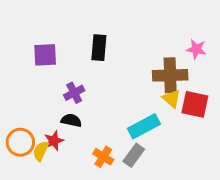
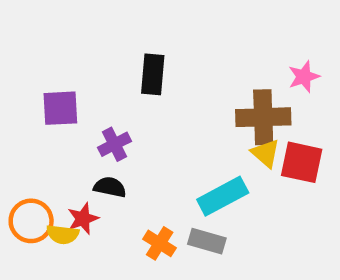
pink star: (196, 49) -> (304, 77), turned -30
purple square: (45, 55) -> (60, 108), moved
yellow semicircle: (41, 151) -> (63, 234), turned -108
gray rectangle: (134, 155) -> (207, 241), turned 70

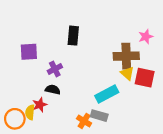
orange circle: (31, 221) -> (15, 119), moved
yellow semicircle: (63, 234) -> (30, 112), turned 88
orange cross: (160, 243) -> (84, 121), moved

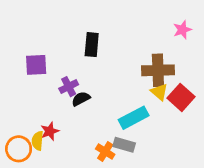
pink star: (146, 37) -> (182, 30), moved
red square: (145, 78) -> (181, 97), turned 30
black semicircle: (53, 90) -> (81, 99), moved, turned -40

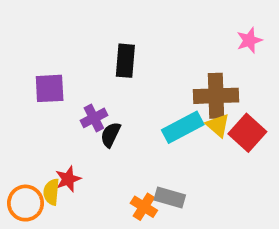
black semicircle: (81, 99) -> (111, 135), turned -36
cyan rectangle: (134, 118) -> (183, 127), moved

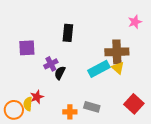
red square: (247, 133) -> (134, 104), moved
orange cross: (144, 207) -> (70, 112), moved, turned -32

